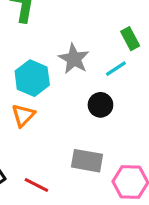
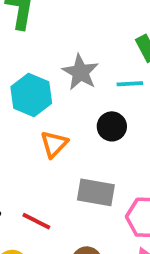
cyan line: (116, 69) -> (130, 84), turned 30
orange triangle: (23, 115) -> (54, 144), moved

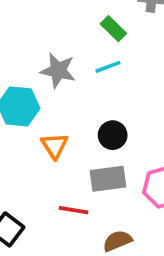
black circle: (112, 126) -> (113, 135), moved
red line: (36, 221) -> (74, 210), moved

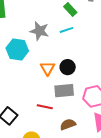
orange triangle: (54, 146) -> (48, 68), moved

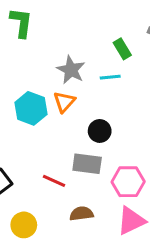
cyan hexagon: (17, 50) -> (31, 108), moved
orange triangle: (48, 68) -> (64, 102), moved

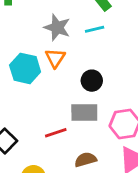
red line: (54, 181) -> (56, 133), turned -35

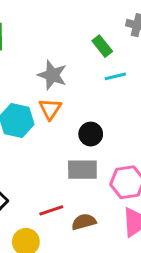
cyan line: (95, 29) -> (115, 76), moved
red line: (56, 133) -> (51, 210), moved

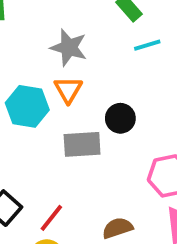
gray rectangle: (82, 170) -> (82, 144), moved
red line: (51, 210) -> (51, 218), moved, turned -30

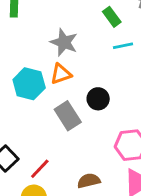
orange triangle: (68, 90) -> (61, 74), turned 35
gray rectangle: (82, 144) -> (68, 116), turned 56

